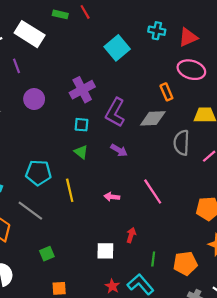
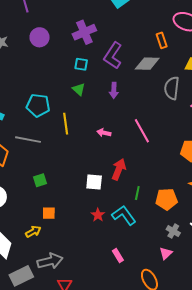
purple arrow: (119, 150) -> (114, 90), turned 56
gray line: (30, 211) -> (28, 140), turned -30
red arrow: (131, 235) -> (119, 169), size x1.5

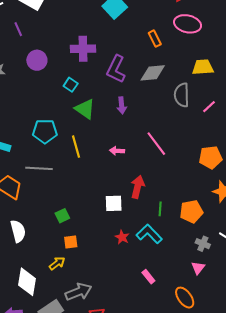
purple cross: (84, 32) -> (83, 49), turned 30
orange rectangle: (162, 40) -> (155, 39), moved
cyan square: (81, 64) -> (71, 85), moved, turned 32
green triangle: (79, 89) -> (85, 109), size x1.5
green square: (40, 180) -> (62, 216), moved

